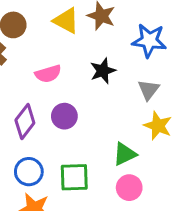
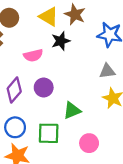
black star: (103, 71) -> (61, 41), moved
gray triangle: (149, 90) -> (107, 71), turned 42
green triangle: (125, 154) -> (72, 110), moved

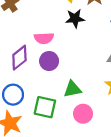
pink semicircle: (33, 55) -> (44, 38), moved
pink circle: (89, 143) -> (83, 114), moved

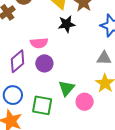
green triangle: (72, 89) -> (67, 88), turned -36
pink circle: (83, 114) -> (85, 102), moved

